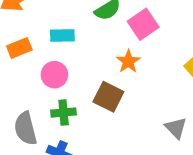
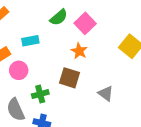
pink circle: (54, 75) -> (19, 70), moved
gray triangle: (176, 128) -> (106, 94), moved

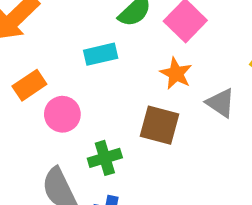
cyan rectangle: (30, 41) -> (101, 54), moved
gray triangle: (106, 94) -> (221, 103), moved

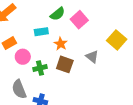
orange star: (176, 74) -> (61, 44), moved
green cross: (105, 158) -> (40, 68), moved

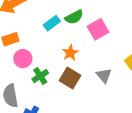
cyan rectangle: (41, 32) -> (52, 23), moved, turned -40
green cross: (40, 68) -> (40, 76), turned -32

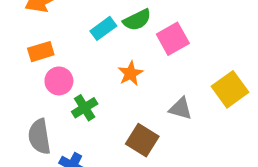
gray triangle: (104, 76) -> (181, 109), turned -35
brown square: (70, 78) -> (142, 140), moved

